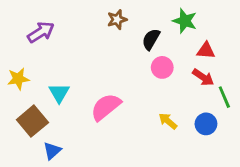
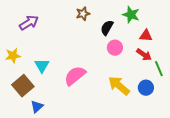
yellow arrow: (168, 121) -> (119, 86), size x1.6

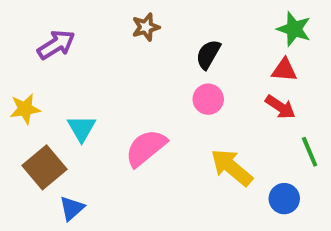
brown star: (83, 14) -> (146, 27), moved
green star: (131, 15) -> (294, 29), moved
pink circle: (115, 48) -> (208, 99), moved
green line: (159, 69) -> (310, 152), moved
blue circle: (146, 88) -> (284, 199), moved

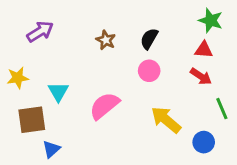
brown star: (146, 27) -> (106, 40), moved, turned -30
brown square: (44, 167) -> (32, 120), turned 32

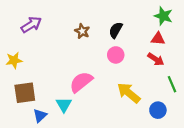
cyan triangle: (58, 92) -> (64, 105), moved

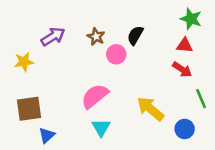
purple arrow: (31, 25) -> (53, 37), moved
pink circle: (116, 55) -> (116, 54), moved
yellow star: (14, 60) -> (24, 62), moved
cyan triangle: (64, 105) -> (101, 128), moved

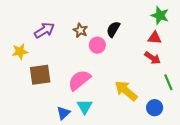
brown square: (29, 109) -> (40, 75), moved
blue triangle: (47, 135) -> (63, 113), moved

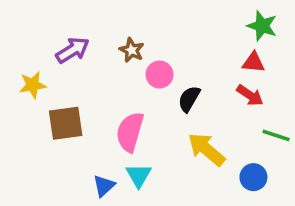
black semicircle: (113, 29) -> (189, 99), moved
pink semicircle: (79, 80) -> (130, 132), turned -35
green line: (168, 82) -> (276, 135), turned -49

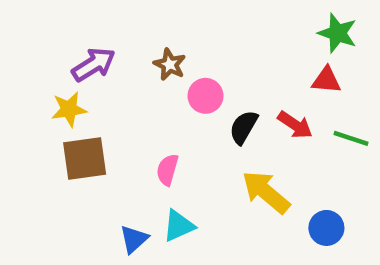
yellow star: (33, 85) -> (69, 109), moved
red arrow: (250, 95) -> (295, 125), moved
pink semicircle: (130, 132) -> (167, 170), size x0.6
green line: (276, 135) -> (351, 138), moved
cyan triangle: (139, 175) -> (179, 226), turned 36

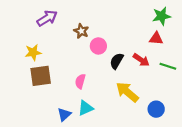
green star: (338, 33) -> (162, 16), turned -30
purple arrow: (94, 65) -> (47, 18), moved

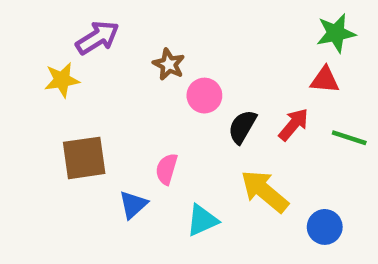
yellow star: (33, 52) -> (62, 80), moved
red arrow: (141, 60) -> (294, 124), turned -84
cyan triangle: (86, 108) -> (202, 220), moved
blue triangle: (64, 114) -> (133, 205), moved

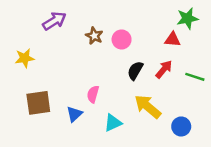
yellow star: (62, 80) -> (25, 58), moved
red triangle: (325, 80) -> (173, 39), moved
pink circle: (204, 96) -> (122, 39), moved
brown square: (84, 158) -> (38, 103), moved

